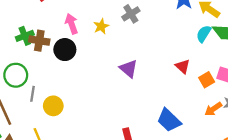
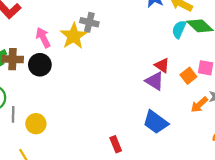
gray cross: (131, 14) -> (89, 22), moved, turned -36
yellow star: (101, 26) -> (74, 36), size x1.6
purple triangle: (129, 69) -> (155, 81), moved

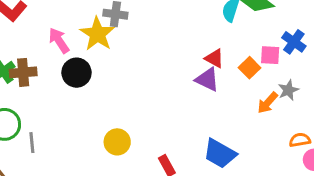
black circle: (40, 65) -> (77, 73), moved
blue trapezoid: (156, 122) -> (220, 154), moved
yellow circle: (36, 124) -> (117, 142), moved

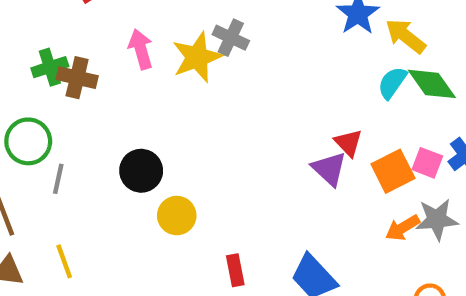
orange square: (249, 68) -> (393, 171), size x1.4
black circle: (77, 73) -> (141, 171), moved
gray star: (288, 90) -> (437, 219), size x1.4

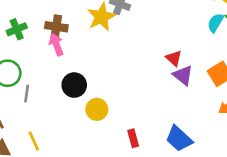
pink arrow: (141, 49) -> (56, 45), moved
brown cross: (77, 78) -> (56, 27), moved
red triangle: (348, 143) -> (174, 58), moved

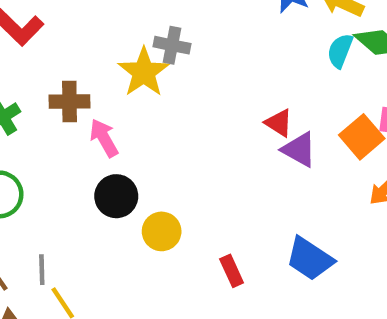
pink arrow: (56, 45) -> (104, 138), moved
gray line: (27, 93) -> (42, 270), moved

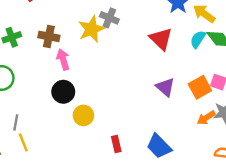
red triangle: (279, 123) -> (161, 39), moved, size x1.5

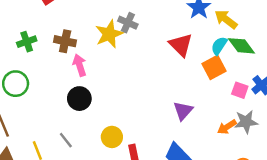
purple triangle: (165, 87) -> (183, 111), moved, turned 30
orange square: (200, 87) -> (214, 67), moved
yellow circle: (83, 115) -> (112, 137), moved
gray line: (16, 123) -> (66, 140), moved, turned -49

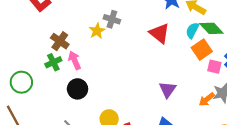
yellow star: (109, 34) -> (97, 31), size x0.7
brown cross: (65, 41) -> (60, 41), turned 30
green cross: (27, 42) -> (53, 62), moved
orange square: (214, 67) -> (202, 50), moved

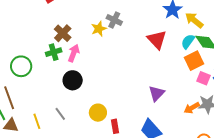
pink arrow: (75, 60) -> (74, 53), turned 36

